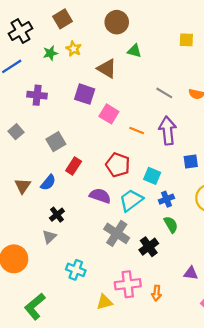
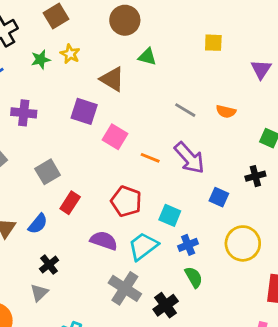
purple arrow: (168, 131) -> (189, 158), turned 144
blue square: (191, 162) -> (219, 197), turned 32

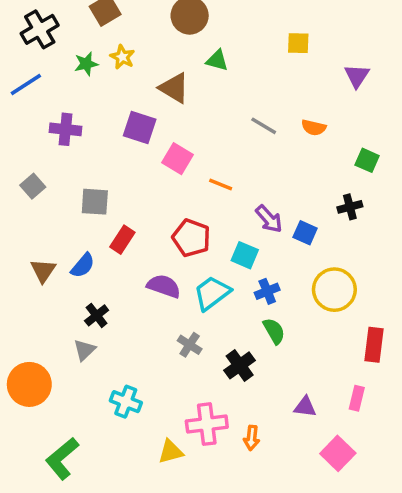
purple arrow: (189, 158) -> (269, 219), moved, size x0.7
gray square: (48, 172) -> (95, 202), turned 35
gray cross: (125, 288) -> (190, 345), size x0.6

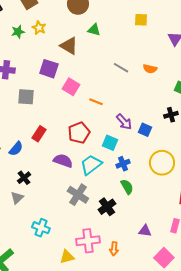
gray square: (95, 202) -> (26, 97), moved
red pentagon: (191, 238) -> (79, 133), turned 30
gray cross: (190, 345) -> (78, 195), size x1.5

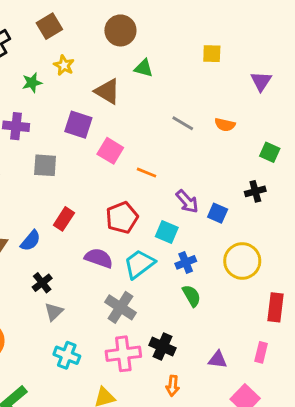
green star: (18, 32) -> (32, 83), moved
gray triangle: (17, 198) -> (54, 312), moved
black cross: (107, 207) -> (162, 347), moved, turned -30
pink cross: (88, 241) -> (123, 354), moved

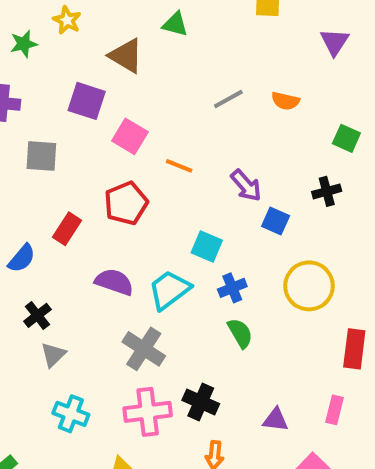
gray line: (183, 123) -> (228, 99), turned -60
purple arrow: (187, 202) -> (246, 186), moved
red pentagon: (122, 217) -> (126, 203), moved

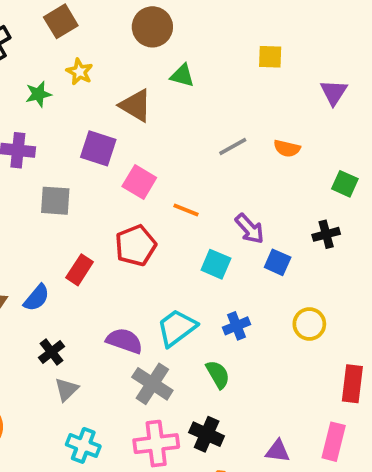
cyan square: (207, 247) -> (216, 264), moved
purple semicircle: (114, 282) -> (124, 341), moved
yellow circle: (309, 286) -> (309, 324), size x0.7
green semicircle: (240, 333) -> (218, 374), moved
pink rectangle: (335, 410) -> (334, 442), size x1.4

